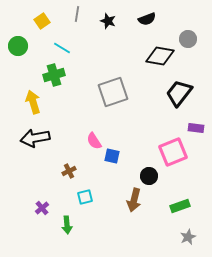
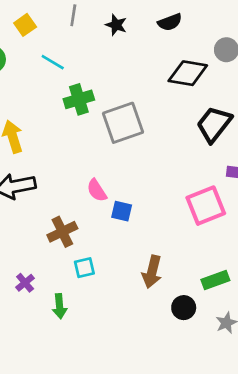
green cross: (54, 75) -> (79, 99), moved
brown cross: (69, 171) -> (62, 232), size x1.5
black circle: (149, 176) -> (184, 308), moved

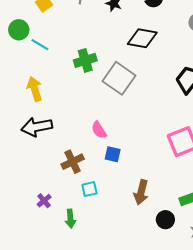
cyan line: (53, 62) -> (40, 45), moved
black diamond: (188, 73) -> (142, 38), moved
gray square: (123, 123) -> (119, 78), turned -36
blue square: (122, 211) -> (113, 154), moved

